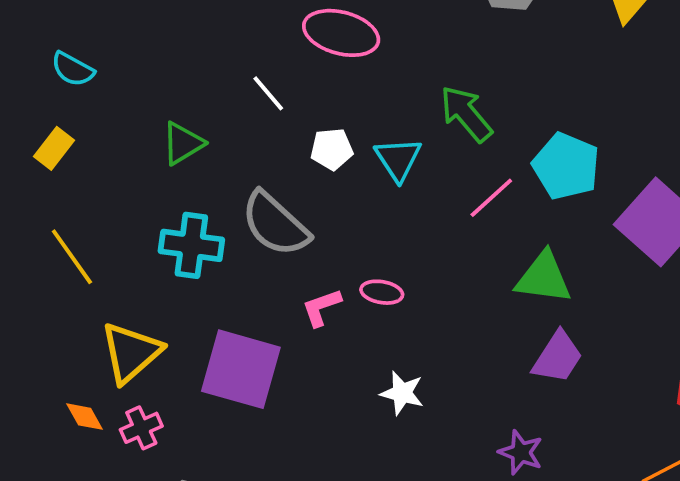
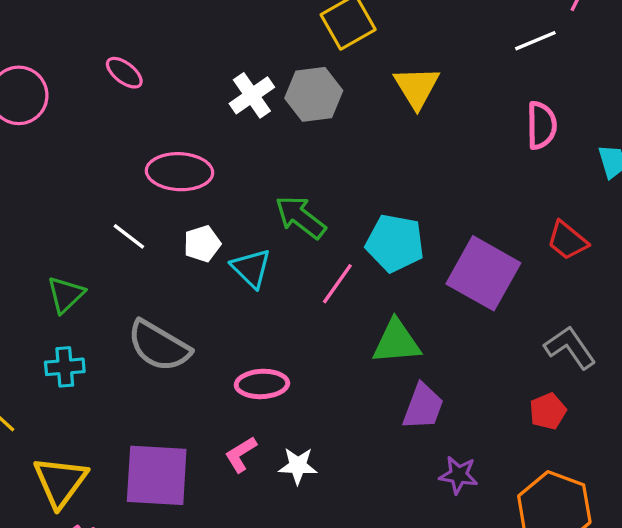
white pentagon: (332, 149) -> (202, 244), moved
cyan cross: (191, 245) -> (65, 367), moved, size x0.7
pink ellipse: (382, 292) -> (262, 384), size x1.4
pink L-shape: (321, 307) -> (241, 454), moved
purple star: (521, 452) -> (459, 475), moved

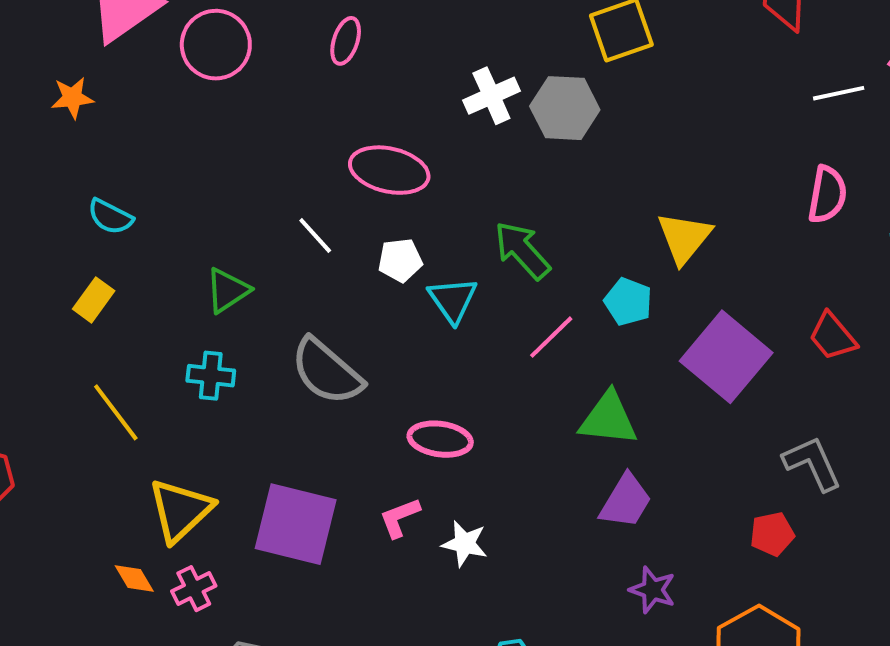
pink ellipse: (124, 73) -> (346, 41), turned 60
yellow triangle: (417, 87) -> (684, 238), moved
cyan pentagon: (395, 243) -> (628, 302), size x0.7

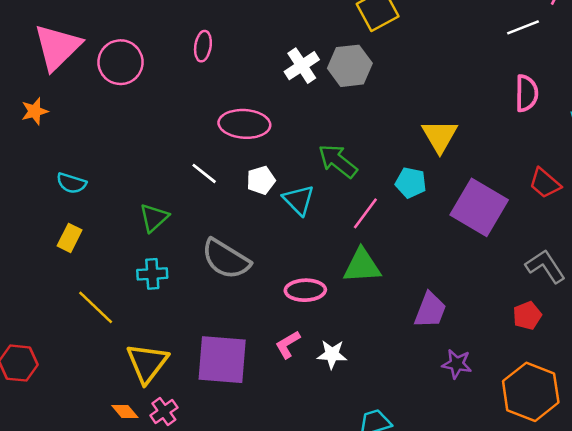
green triangle: (608, 419) -> (362, 266), moved

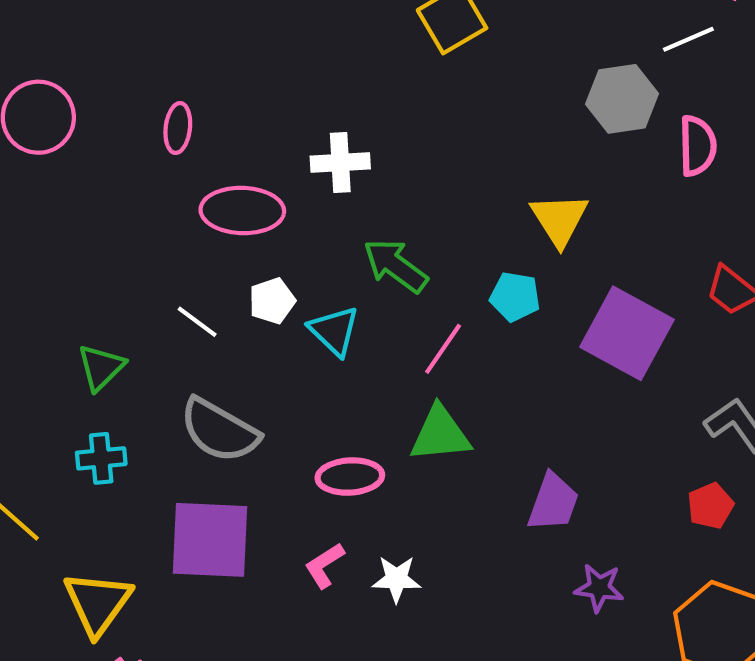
pink ellipse: (203, 46) -> (178, 128), moved
white cross: (302, 66) -> (340, 163), moved, turned 32
gray hexagon: (350, 66) -> (622, 99), moved
white line: (204, 173) -> (197, 322), moved
purple square: (222, 360) -> (210, 540), moved

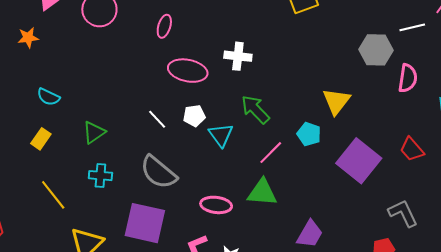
green triangle: (101, 367) -> (94, 132), moved

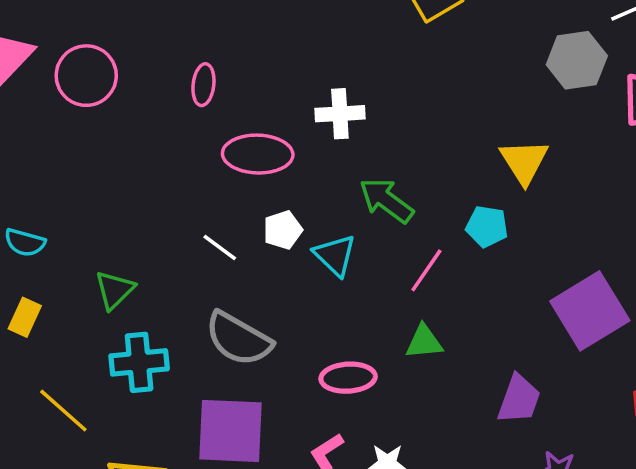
purple square: (359, 161) -> (590, 311), moved, turned 30
cyan cross: (100, 176) -> (139, 362), size x1.4
green triangle: (262, 192) -> (424, 342), size x0.7

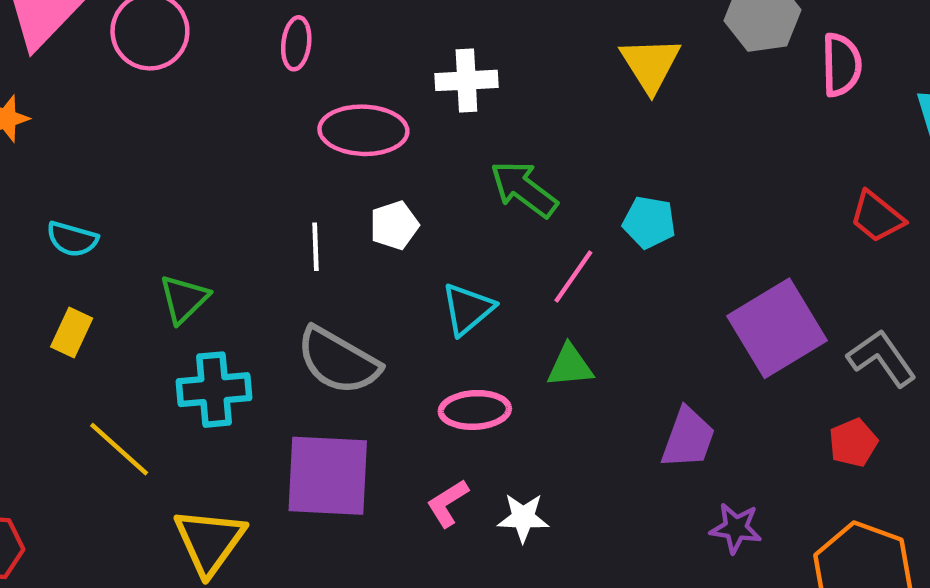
yellow triangle: (524, 162) -> (650, 64), moved
white line: (220, 248) -> (315, 247), turned 51
cyan triangle: (335, 255) -> (468, 309), moved, turned 36

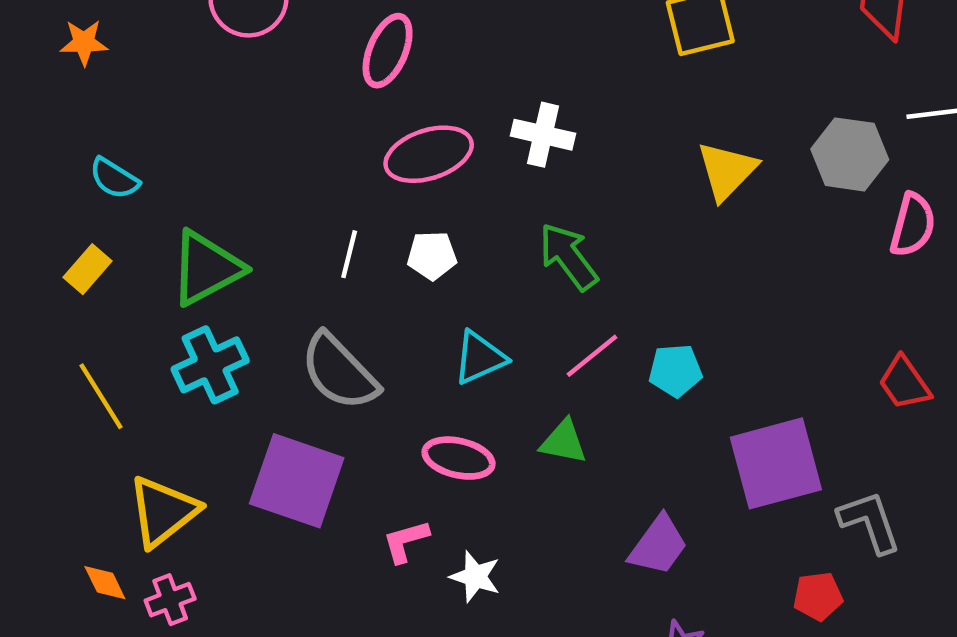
pink ellipse: (296, 43) -> (388, 51), size x1.4
pink ellipse: (363, 130) -> (429, 154), turned -36
cyan pentagon: (649, 222) -> (675, 370), moved, turned -30
green triangle: (184, 299) -> (206, 268), size x1.5
cyan cross: (214, 390) -> (210, 365), turned -36

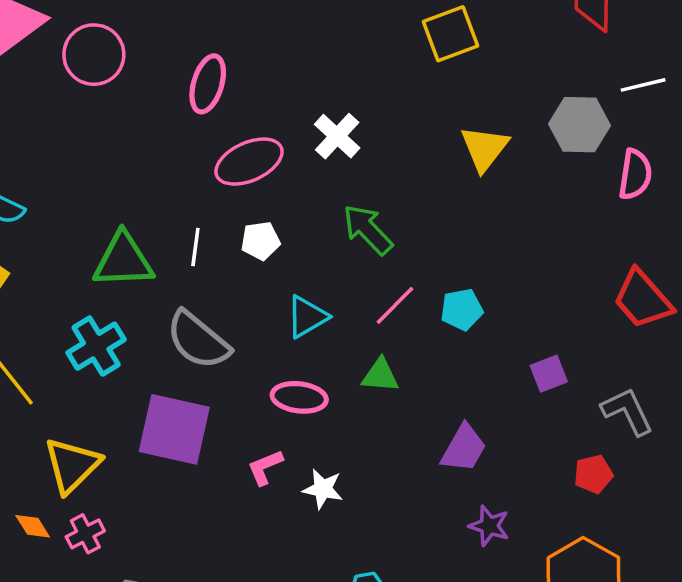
white cross: (543, 135) -> (337, 136), turned 36
green triangle: (206, 268) -> (123, 260), moved, turned 32
red trapezoid: (905, 383) -> (643, 299), size x1.4
purple square: (776, 463) -> (549, 374), size x0.5

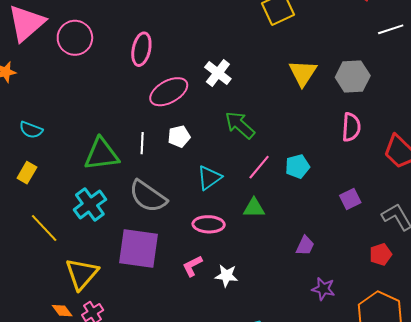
gray hexagon: (579, 125) -> (353, 76), moved
pink semicircle: (635, 174) -> (351, 127), moved
purple trapezoid: (464, 448) -> (305, 246), size x0.7

